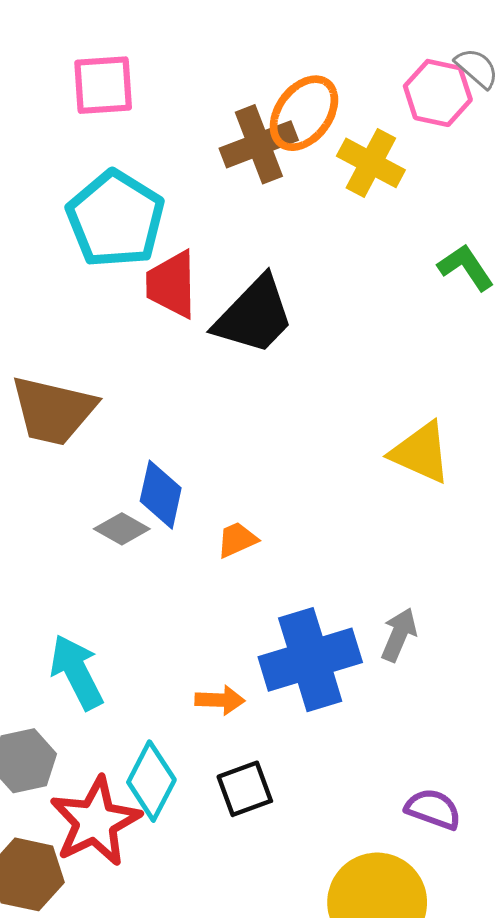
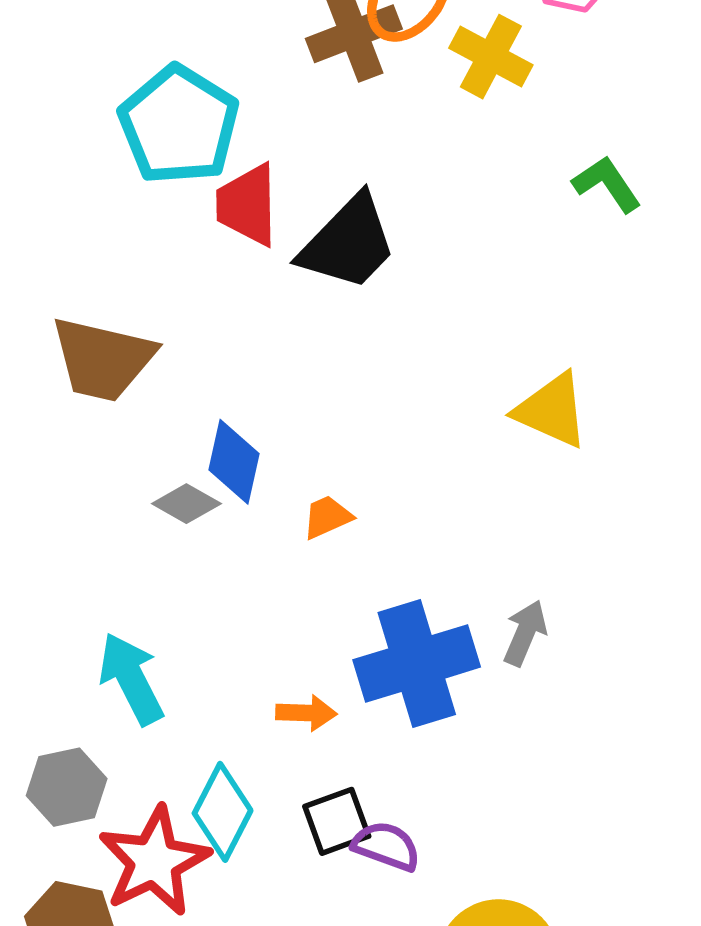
purple semicircle: (433, 809) -> (386, 846), moved

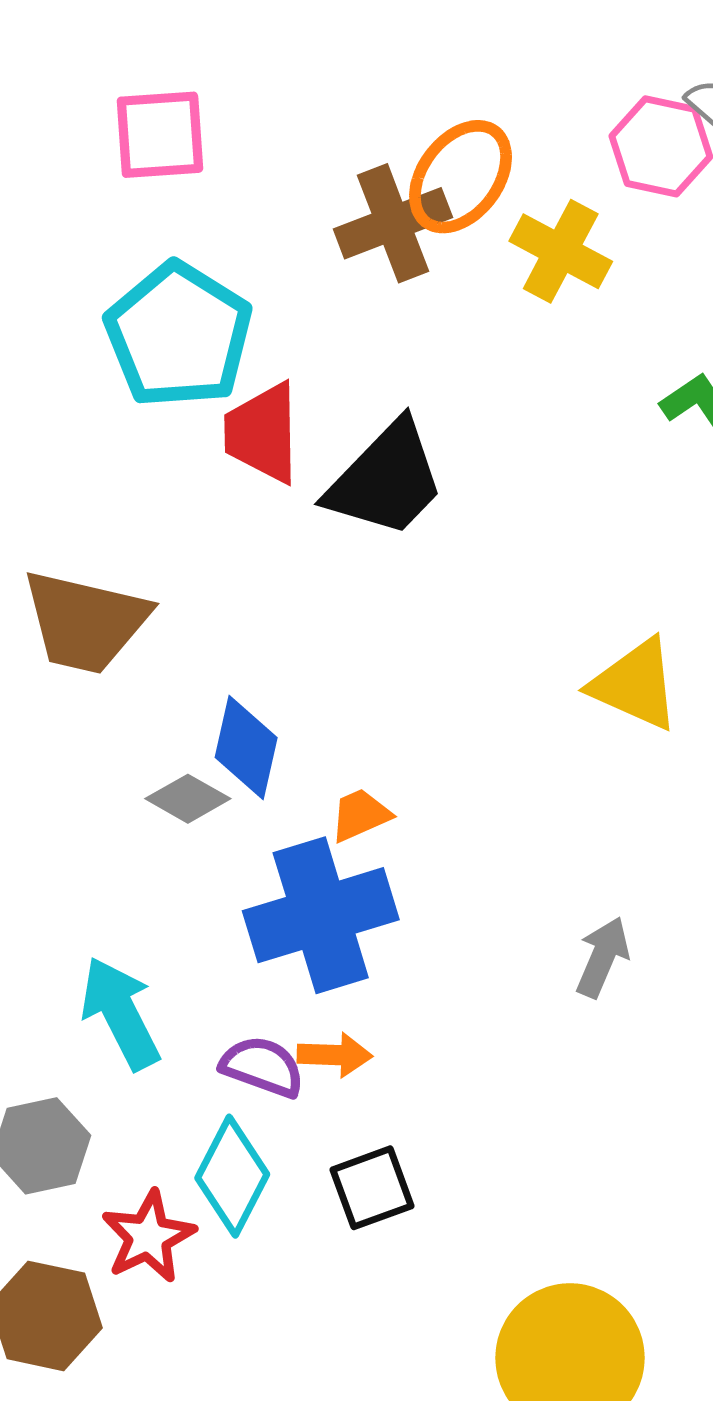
blue cross: (417, 663) -> (321, 915), moved
purple semicircle: (386, 846) -> (262, 1067), moved
red star: (154, 861) -> (148, 1237), size x0.7

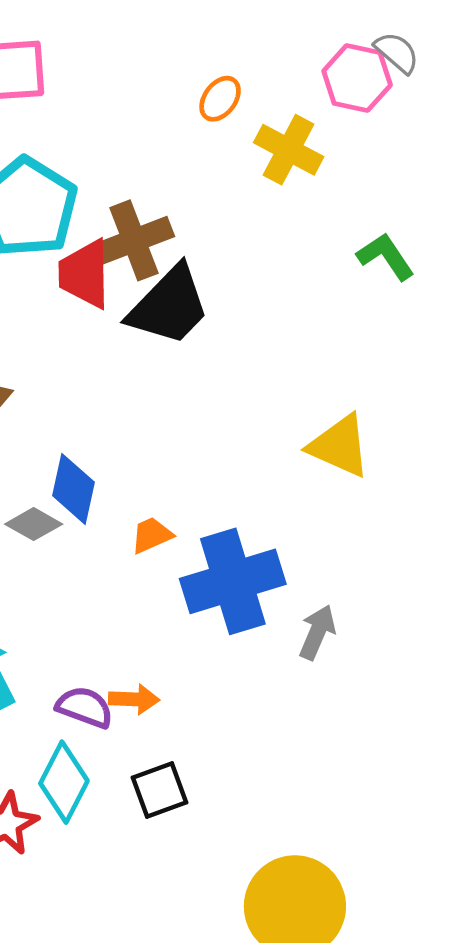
orange ellipse: (461, 177) -> (220, 99), size x0.6
brown cross: (393, 223) -> (134, 240), moved
blue cross: (321, 915) -> (233, 581), moved

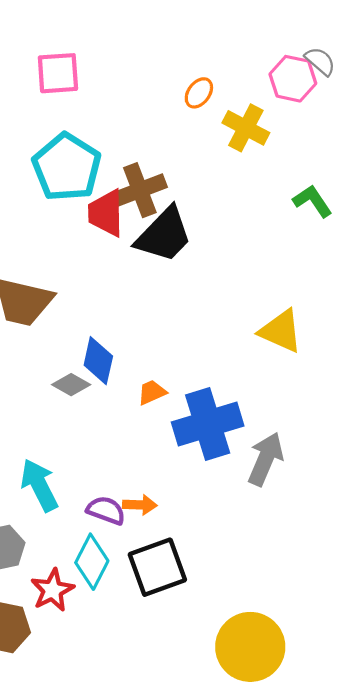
gray arrow: (317, 632) -> (266, 459), size x1.4
black square: (160, 790) -> (157, 567), size x1.5

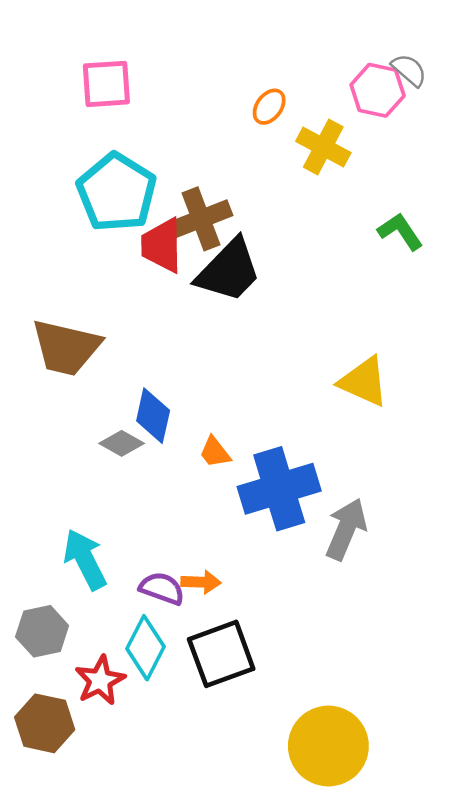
orange trapezoid: (152, 392) -> (215, 452), turned -104

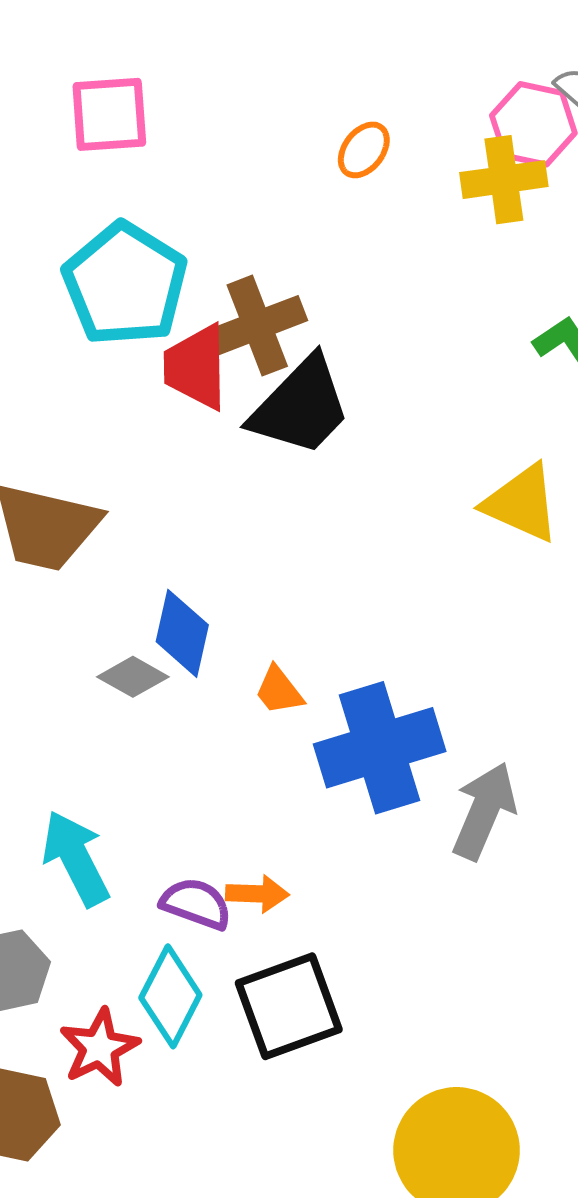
yellow cross: (323, 147) -> (504, 180), moved, turned -36
yellow triangle: (364, 382) -> (522, 503), moved

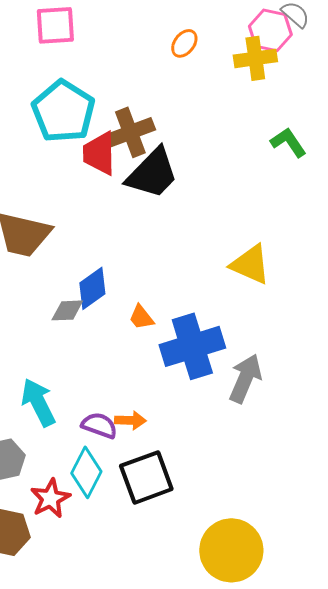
yellow triangle: (522, 503) -> (250, 264), moved
blue diamond: (182, 633) -> (92, 288), turned 42
gray diamond: (133, 677) -> (67, 310), turned -32

